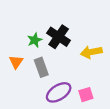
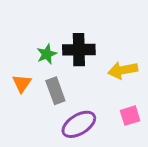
black cross: (59, 37) -> (79, 50), turned -35
pink square: (86, 95) -> (130, 116), moved

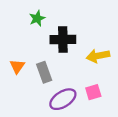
green star: (47, 54) -> (37, 18), moved
pink square: (130, 116) -> (93, 92), moved

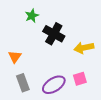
black cross: (63, 39) -> (54, 34), turned 30
gray rectangle: (44, 72) -> (23, 83), moved

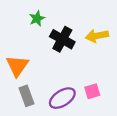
yellow arrow: (84, 48) -> (97, 36), moved
orange triangle: (15, 57) -> (17, 66), size x1.5

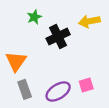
yellow arrow: (97, 36) -> (89, 21), moved
black cross: (62, 39) -> (58, 36), turned 35

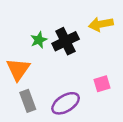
green star: (34, 17) -> (39, 40), moved
pink square: (86, 85) -> (102, 84), moved

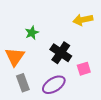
black cross: (66, 41) -> (61, 53), moved, turned -30

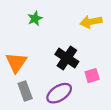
green star: (32, 33) -> (35, 18), moved

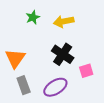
yellow arrow: (91, 22) -> (64, 21), moved

